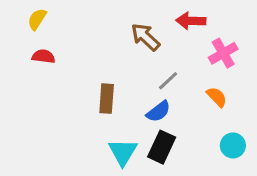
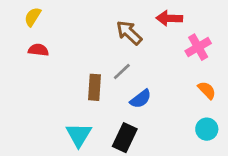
gray line: (168, 81) -> (122, 72), moved
orange semicircle: (217, 97) -> (207, 90), moved
black rectangle: (162, 147) -> (125, 138), moved
cyan triangle: (123, 152) -> (79, 135), moved

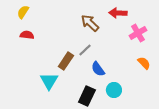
brown rectangle: (95, 87) -> (66, 61), turned 30
blue semicircle: (141, 99) -> (98, 69), turned 91
cyan circle: (207, 129) -> (114, 90), moved
cyan triangle: (79, 135) -> (49, 81), moved

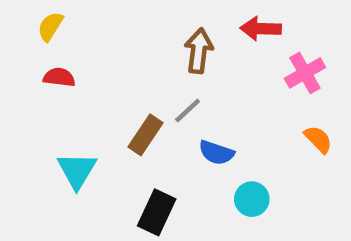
brown arrow: (90, 23) -> (199, 51), turned 54
blue semicircle: (98, 69) -> (216, 153), turned -35
cyan triangle: (49, 81) -> (77, 170), moved
black rectangle: (87, 96) -> (157, 212), moved

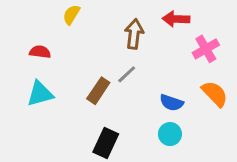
yellow semicircle: (50, 26) -> (71, 15), moved
orange semicircle: (318, 139) -> (215, 94), size x1.4
blue semicircle: (216, 153) -> (171, 103), moved
cyan triangle: (77, 170) -> (40, 94), moved, turned 44

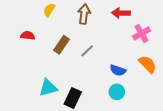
brown arrow: (134, 34) -> (84, 14), moved
brown rectangle: (98, 91) -> (61, 45), moved
cyan triangle: (40, 94) -> (48, 88), moved

